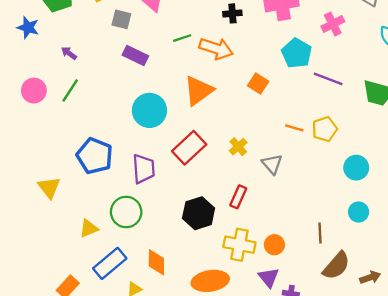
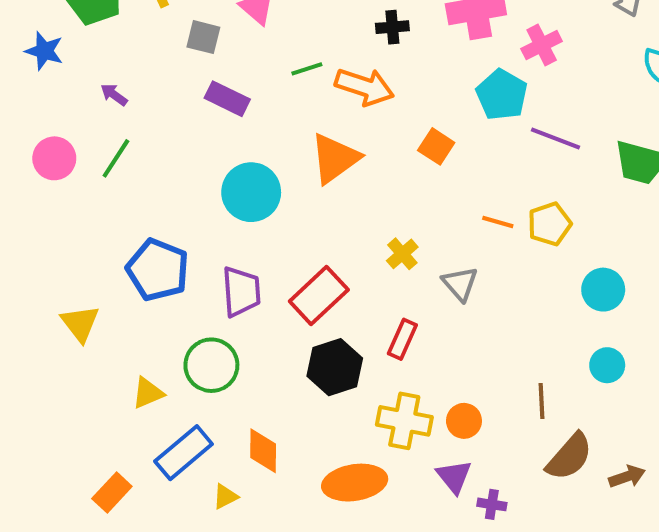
pink cross: (333, 24) -> (542, 45), moved
red rectangle: (189, 148) -> (319, 296), moved

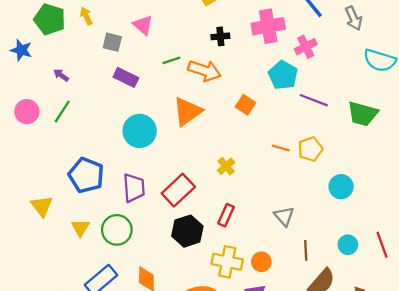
gray triangle: (460, 284) -> (284, 216), moved
cyan circle: (607, 365) -> (348, 245), moved
yellow triangle: (148, 393) -> (80, 228), moved, turned -36

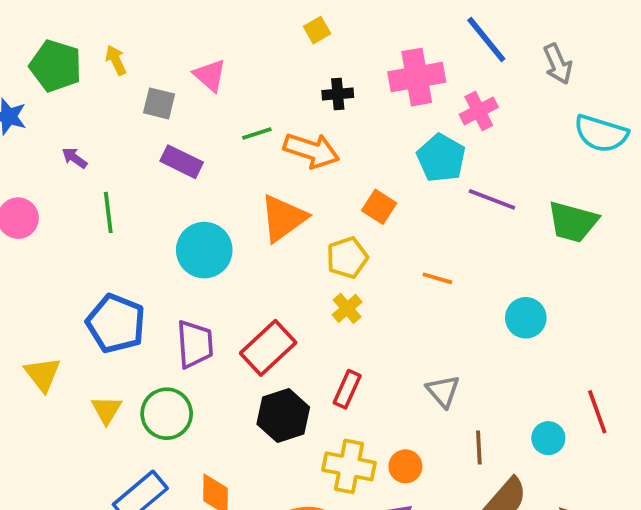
green line: (62, 112) -> (108, 212), moved, turned -40
yellow pentagon: (310, 149) -> (347, 258), moved
cyan circle: (341, 187) -> (526, 318), moved
red line: (382, 245) -> (597, 412), moved

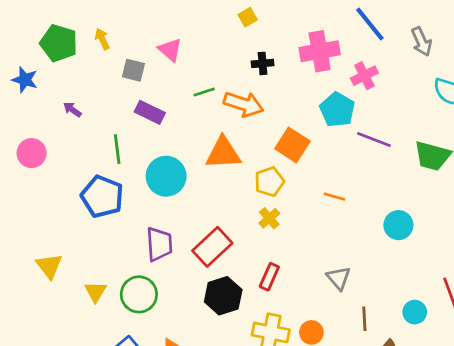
orange square: (379, 207) -> (292, 145), size x1.4
green line: (108, 212) -> (117, 149), moved
orange triangle: (283, 218) -> (223, 153), turned 33
blue pentagon: (116, 323) -> (102, 197), moved

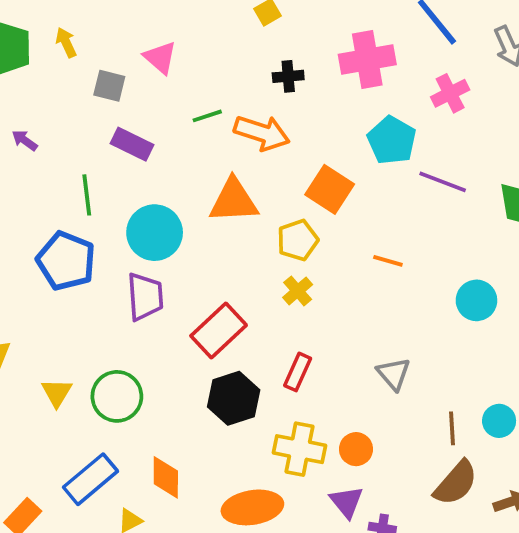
pink cross: (364, 76) -> (450, 93), moved
purple trapezoid: (159, 244) -> (145, 297), moved
brown line: (364, 319) -> (452, 428), moved

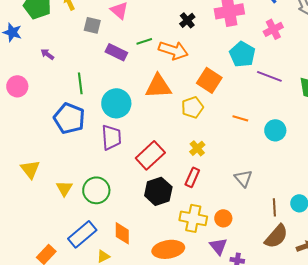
black cross: (288, 76) -> (187, 20), turned -35
purple rectangle: (132, 144) -> (116, 52), moved
yellow cross: (298, 291) -> (197, 148), moved
cyan circle: (476, 300) -> (275, 130), moved

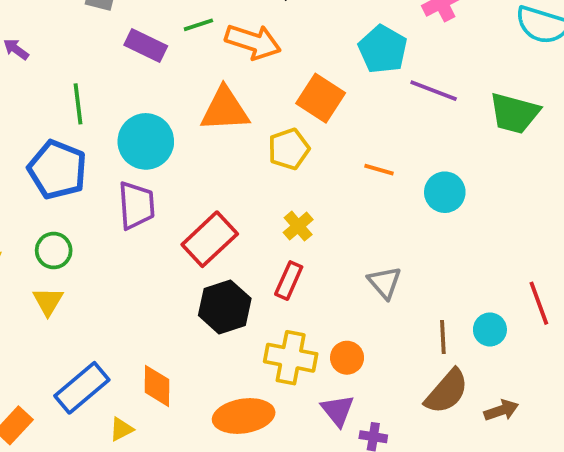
green circle: (96, 190) -> (54, 251), moved, size x0.7

